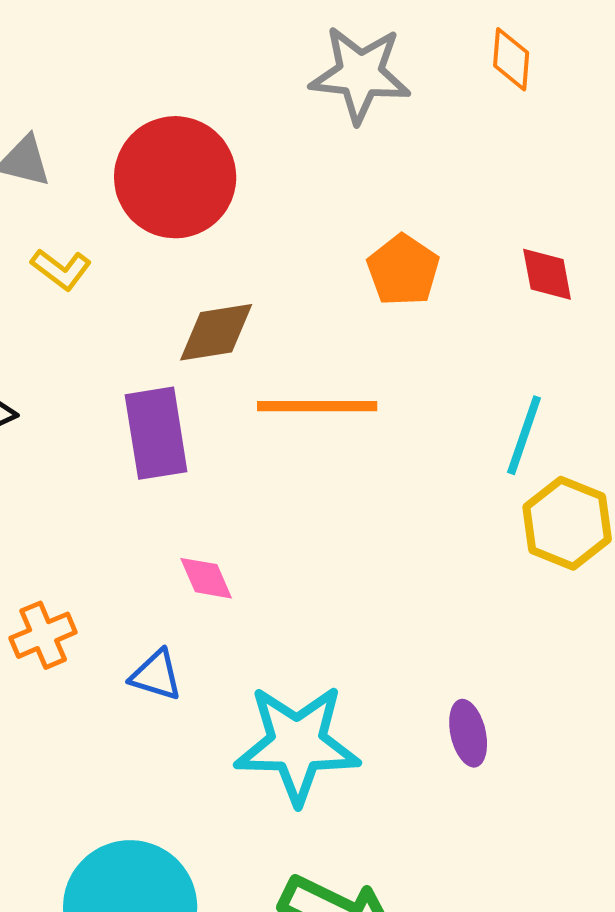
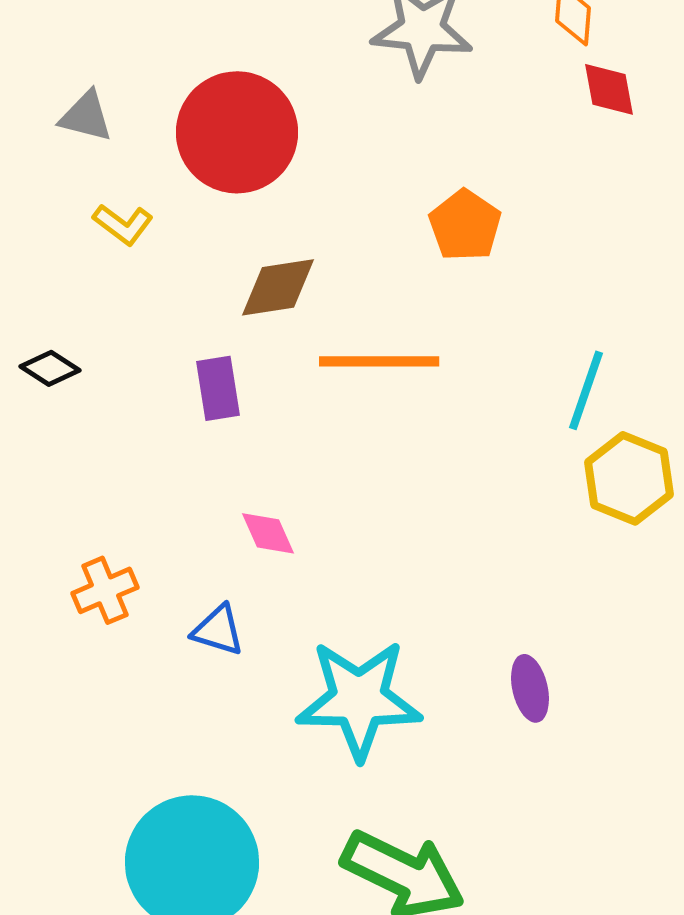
red diamond: (547, 274) -> (609, 89), moved
purple rectangle: (156, 433) -> (218, 388), size x0.7

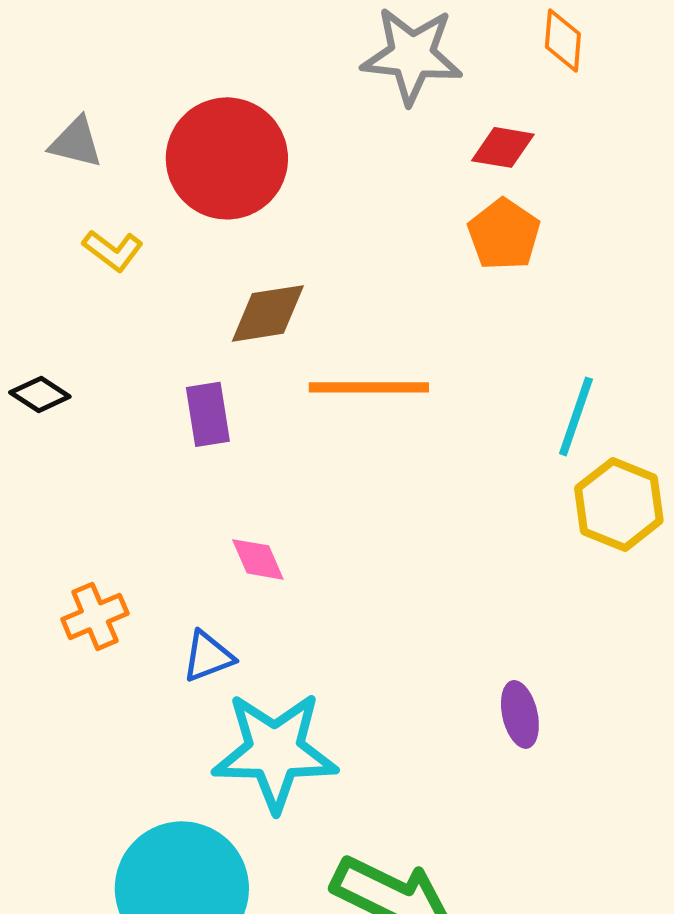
red diamond: (609, 89) -> (503, 147), moved, turned -70
orange pentagon: (465, 225) -> (504, 234), moved
blue triangle: (218, 630) -> (208, 656), turned -38
cyan star: (359, 699) -> (275, 751), moved

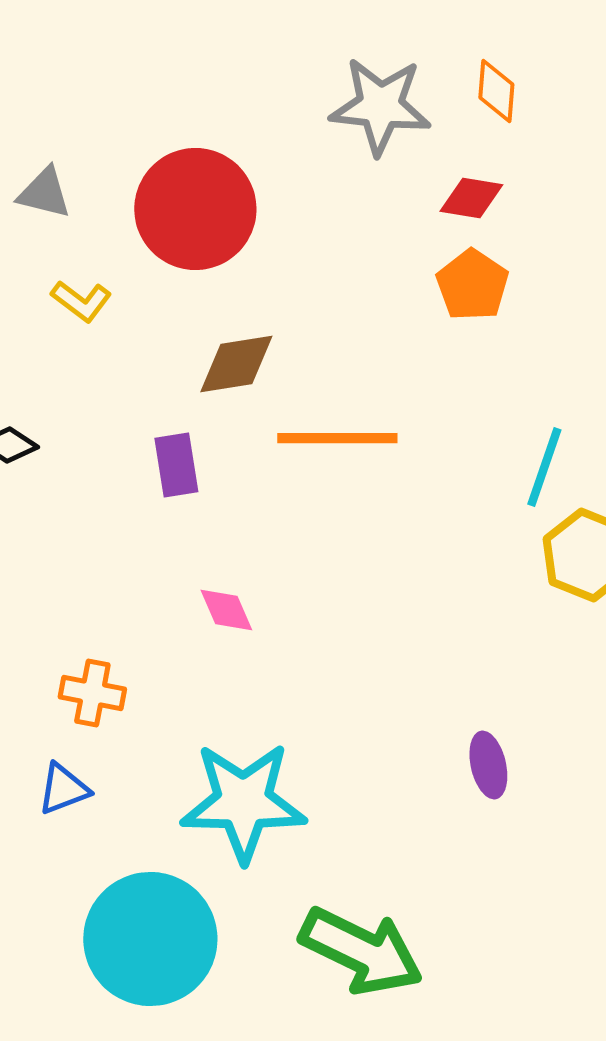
orange diamond: (563, 40) -> (496, 91), moved
orange cross: (95, 616) -> (92, 693), moved, turned 34
blue triangle: (208, 656) -> (63, 789), moved

